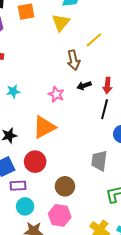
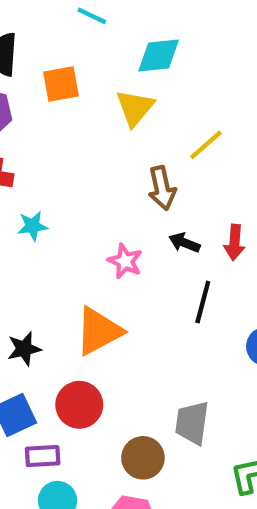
black arrow: (84, 86) -> (184, 243), turned 40
cyan star: (13, 91) -> (33, 226), moved
black line: (105, 109) -> (203, 302), moved
gray trapezoid: (99, 161) -> (192, 423), moved

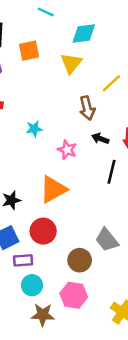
cyan star: (33, 226) -> (34, 129), moved
gray trapezoid: (192, 423) -> (107, 240), turned -45

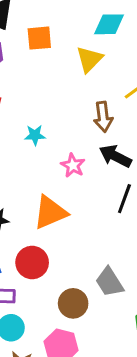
black arrow: (100, 139) -> (115, 156), size x1.5

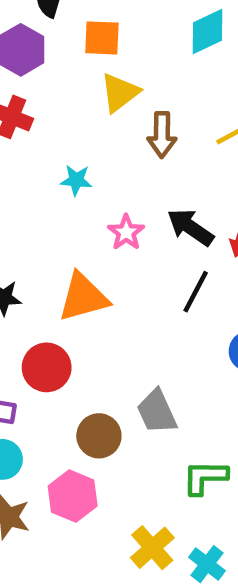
cyan diamond: (109, 24) -> (208, 32), turned -32
yellow triangle: (89, 59) -> (120, 93), moved
brown arrow: (103, 117) -> (162, 135), moved

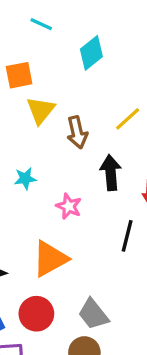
black arrow: (190, 227) -> (111, 173), moved, turned 64
gray trapezoid: (157, 412) -> (93, 314), moved

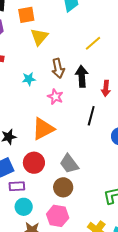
brown arrow: (77, 132) -> (58, 68), moved

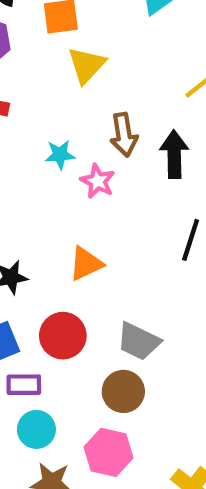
pink star: (55, 97) -> (98, 181), moved
orange triangle: (43, 129) -> (86, 264), size x0.7
gray trapezoid: (69, 164) -> (139, 341), turned -30

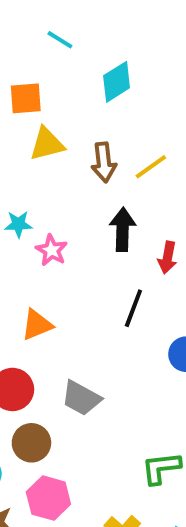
yellow triangle: (86, 65) -> (47, 144), turned 30
brown arrow: (124, 135) -> (104, 162), moved
brown circle: (123, 391) -> (31, 443), moved

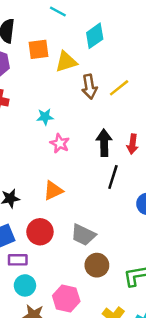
yellow triangle: (47, 144) -> (66, 62), moved
cyan star: (18, 224) -> (45, 117), moved
black arrow: (123, 229) -> (104, 143), moved
brown circle: (31, 443) -> (97, 265), moved

